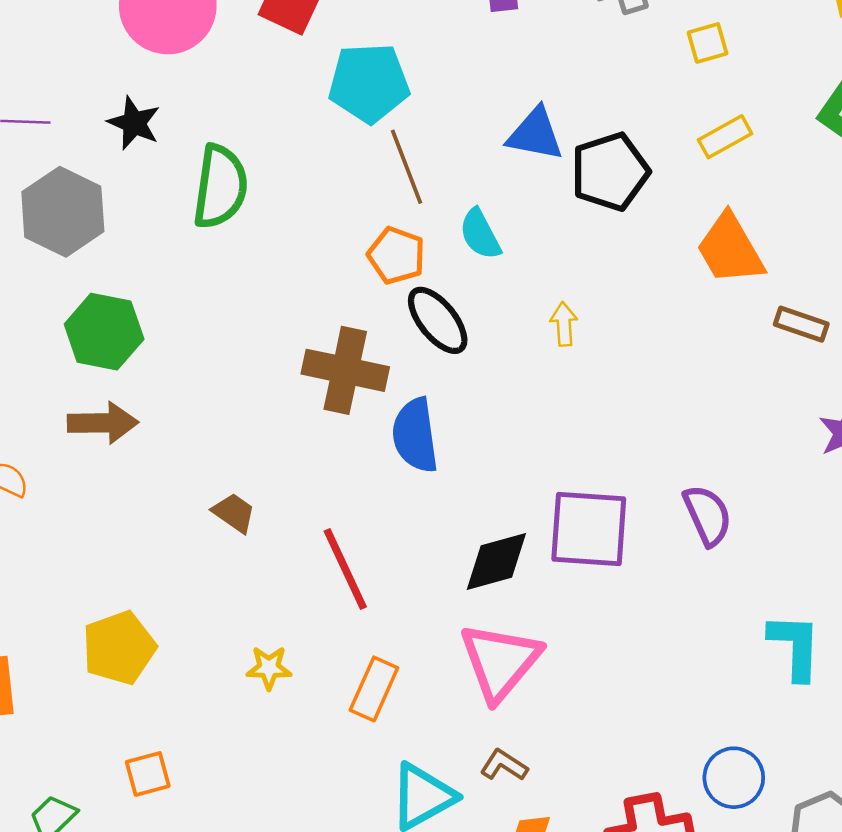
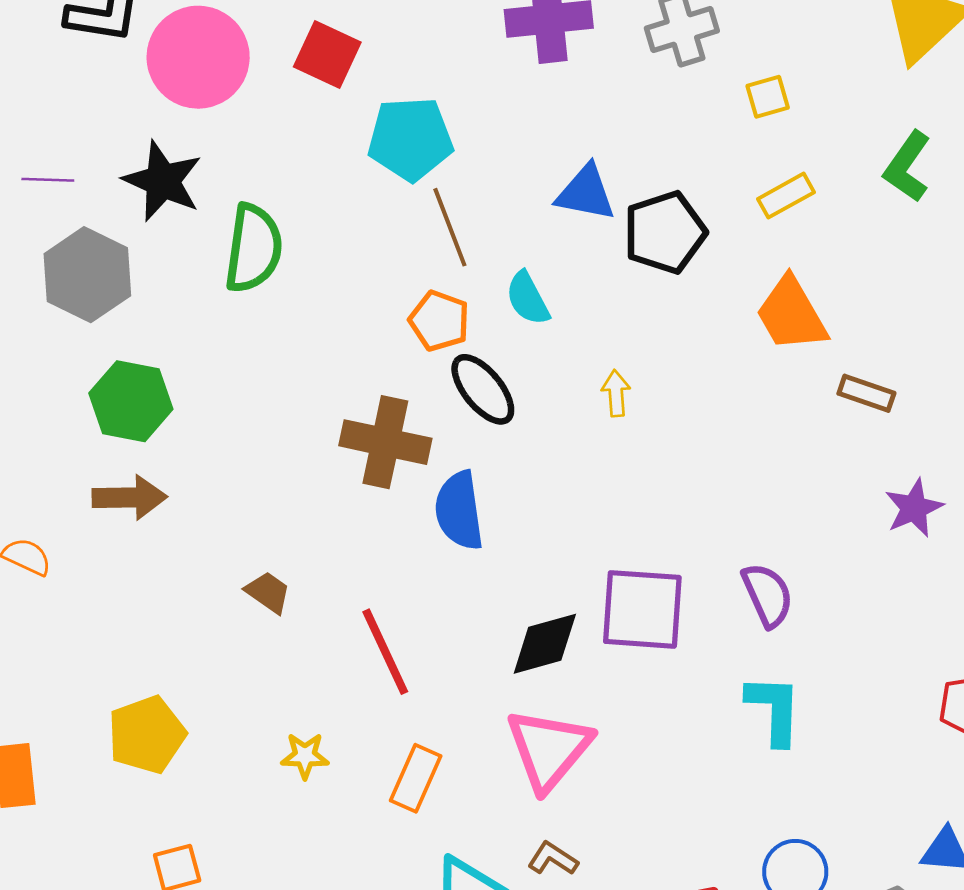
black star: (134, 123) -> (163, 181), size x1.4
cyan L-shape: (795, 646) -> (774, 710), moved

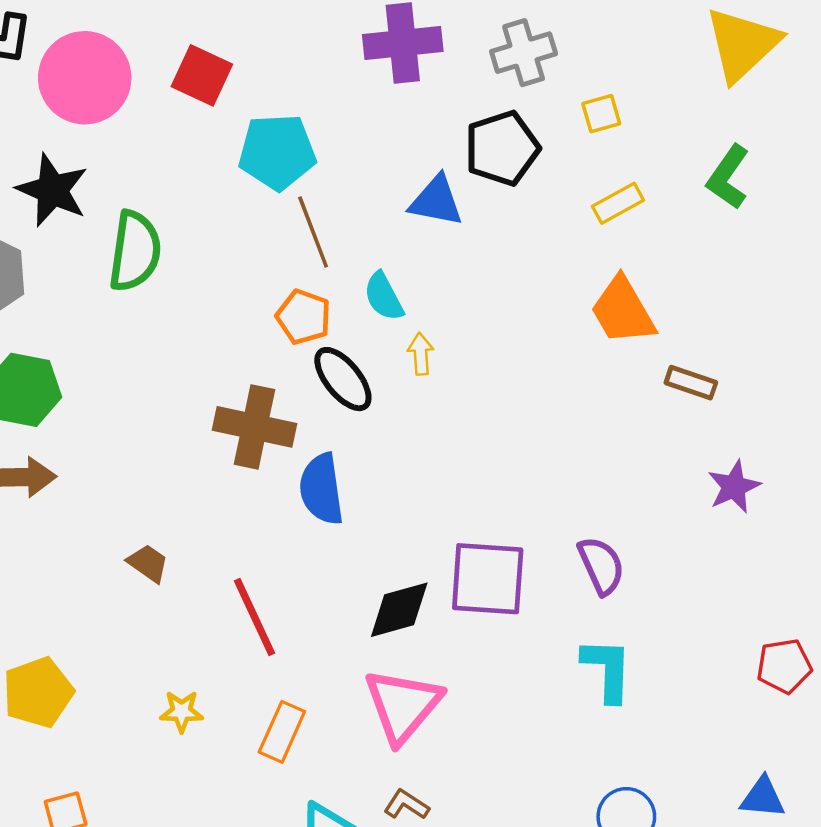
black pentagon: (665, 232) -> (502, 148), moved
yellow arrow: (616, 393) -> (421, 354), moved

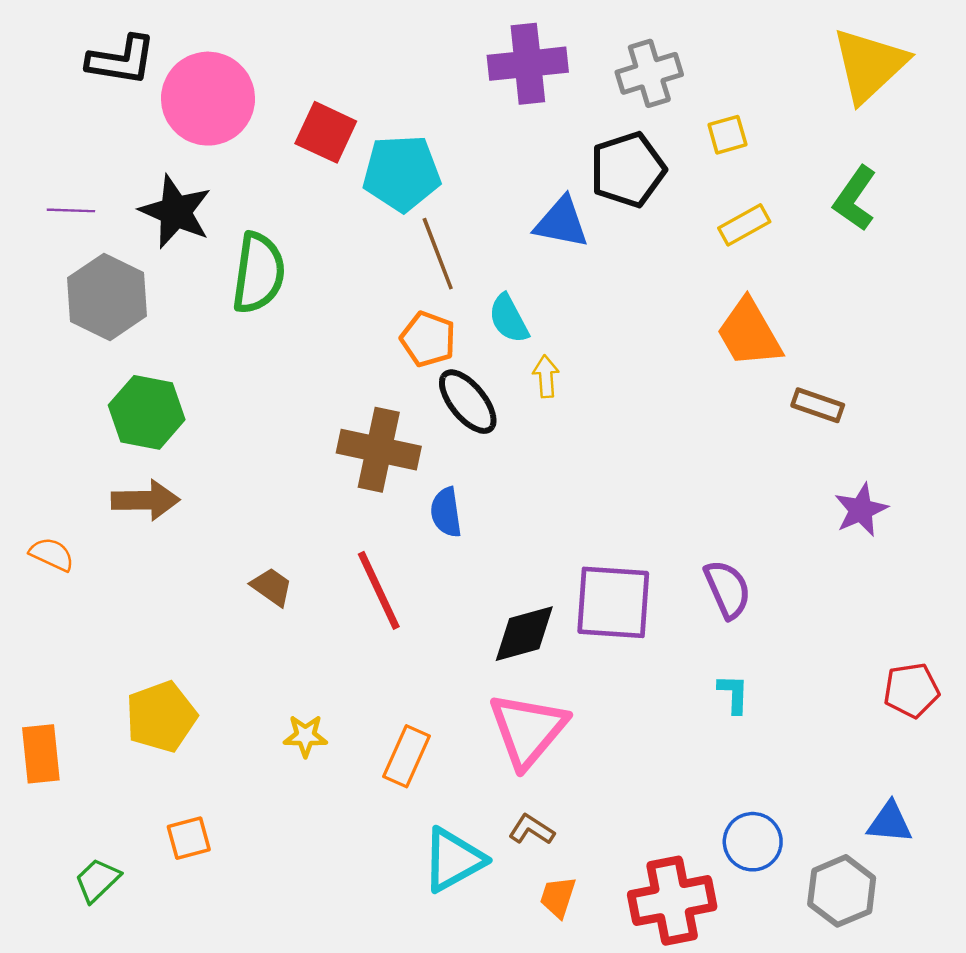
red square: (202, 75) -> (326, 132), moved
blue semicircle: (321, 489) -> (446, 512), size x0.7
red line: (254, 617) -> (379, 590), moved
cyan L-shape: (607, 670) -> (733, 694), size x0.6

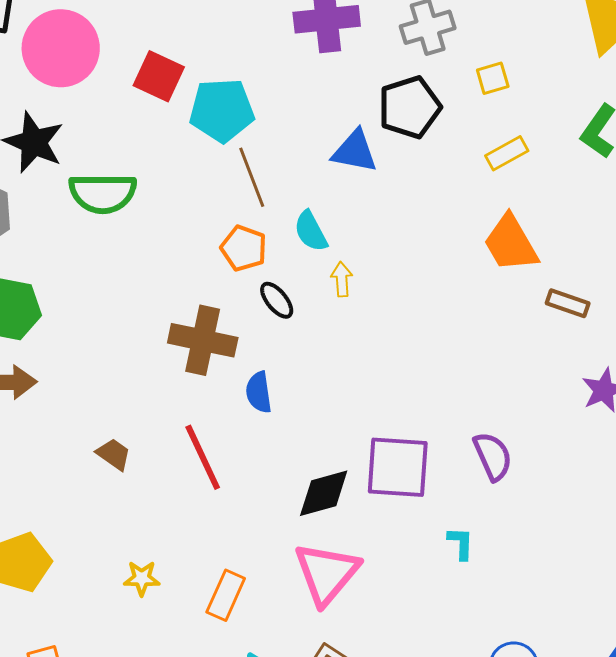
green semicircle: (259, 273) -> (103, 193), turned 82
black ellipse: (468, 402) -> (277, 300), size x0.7
cyan L-shape: (733, 694) -> (461, 543), moved

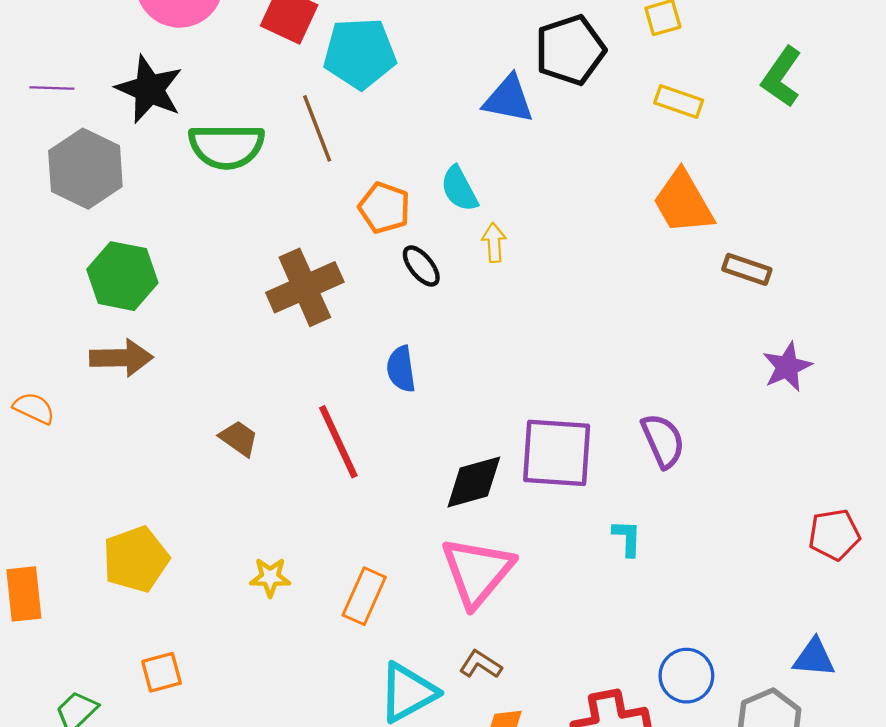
yellow rectangle: (507, 153) -> (679, 101), turned 48
brown line: (252, 177) -> (317, 128), moved
brown cross: (203, 340) -> (305, 287), moved, turned -36

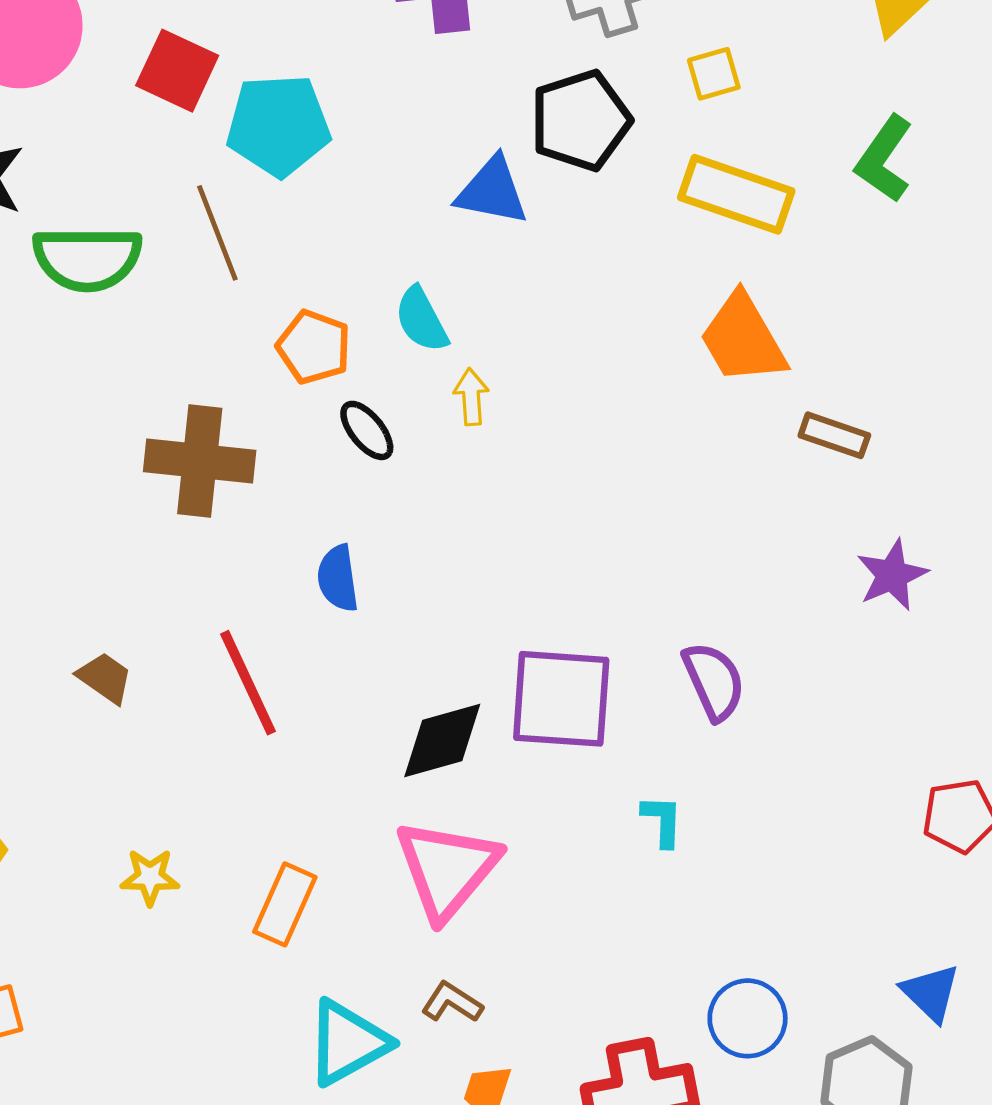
yellow rectangle: (679, 101) -> (736, 194), size x1.6
brown cross: (305, 287) -> (200, 461), turned 30
blue triangle: (814, 658) -> (931, 993), turned 39

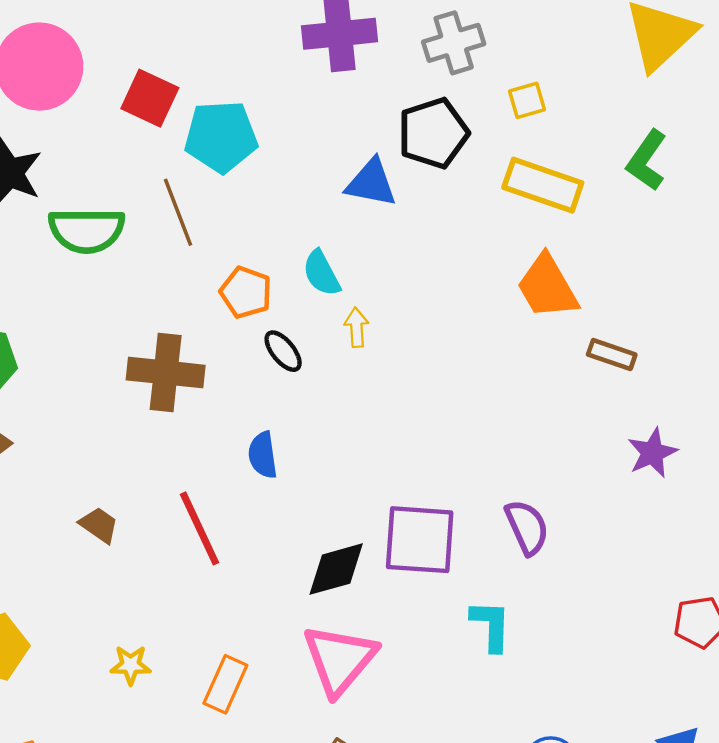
cyan L-shape: (662, 821) -> (491, 626), size x1.4

